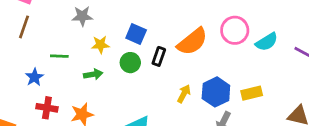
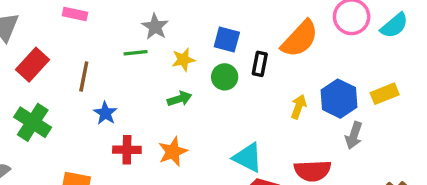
gray star: (82, 16) -> (155, 27), turned -30
brown line: (24, 27) -> (84, 76), moved
green line: (59, 56) -> (136, 53), moved

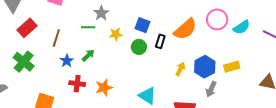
green arrow: (180, 99) -> (88, 55), moved, turned -32

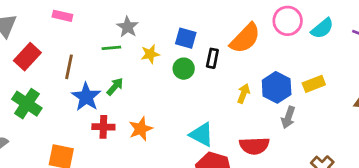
blue star: (67, 61) -> (86, 97), size x1.5

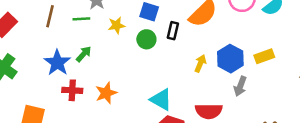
brown line: (69, 67) -> (50, 16), moved

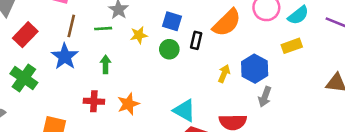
green arrow: (84, 54) -> (105, 64), turned -42
yellow rectangle: (264, 56) -> (292, 46), moved
blue star: (57, 63) -> (65, 57), moved

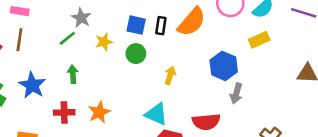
brown line: (71, 26) -> (19, 40), moved
green line: (103, 29) -> (67, 38), turned -30
black rectangle: (196, 40) -> (161, 26), moved
blue star: (65, 57) -> (32, 85), moved
yellow arrow: (224, 74) -> (170, 75), moved

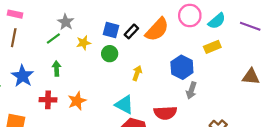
black rectangle: (161, 26) -> (131, 31), turned 32

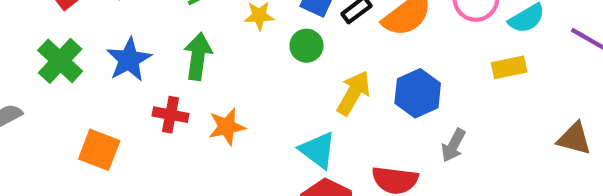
blue hexagon: (182, 67) -> (418, 93), moved
green arrow: (57, 68) -> (198, 56), size x1.5
yellow arrow: (137, 73) -> (353, 93), size x1.5

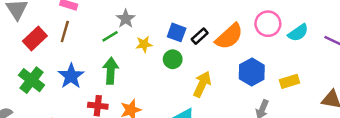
yellow rectangle: (509, 67) -> (289, 81), moved
blue hexagon: (418, 93) -> (252, 72), moved

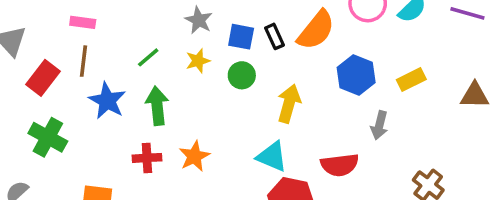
gray star: (126, 19) -> (199, 20), moved
black rectangle: (200, 36) -> (274, 36), turned -63
blue star: (71, 76) -> (107, 101), moved

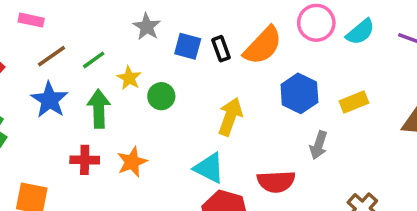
brown line: (83, 61) -> (52, 56), moved, turned 44
yellow star: (198, 61) -> (129, 78), moved, turned -30
green circle: (242, 75) -> (161, 96), moved

